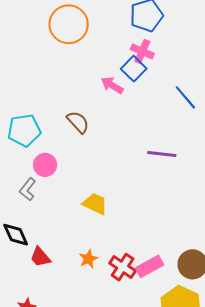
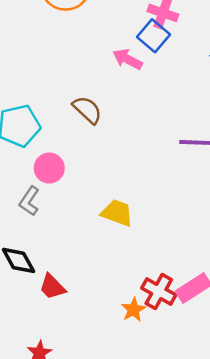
orange star: (88, 259) -> (133, 310), moved

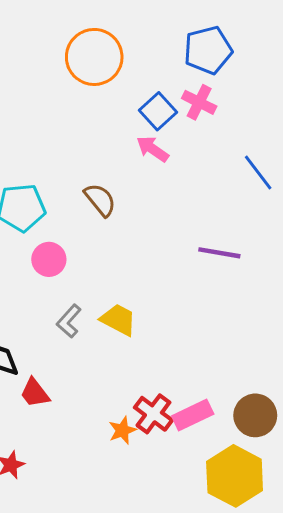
blue square: (154, 36) -> (158, 111), moved
gray L-shape: (29, 201) -> (69, 321), moved

